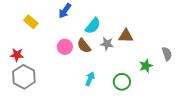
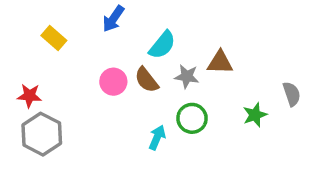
green circle: (122, 82) -> (192, 118), moved

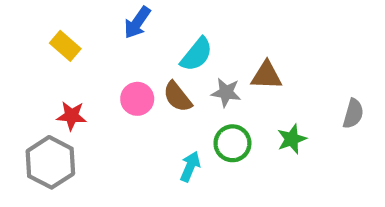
gray semicircle: (292, 94) -> (353, 114), turned 35
red star: (29, 96) -> (72, 116), moved
green star: (255, 115) -> (292, 139), moved

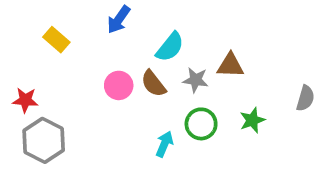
red star: (72, 116) -> (25, 100), moved

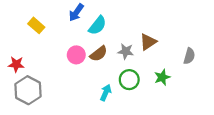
cyan semicircle: (170, 47) -> (97, 25), moved
brown triangle: (230, 65) -> (148, 42), turned -36
brown semicircle: (153, 84) -> (99, 54), turned -90
gray semicircle: (305, 98) -> (189, 56), moved

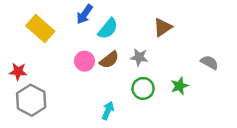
yellow rectangle: (36, 25) -> (40, 29), size x1.5
brown triangle: (148, 42) -> (163, 27), moved
gray semicircle: (189, 56) -> (209, 62), turned -77
cyan arrow: (106, 93) -> (108, 111), moved

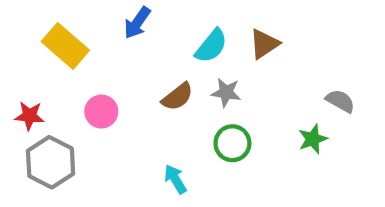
cyan semicircle: (108, 29) -> (211, 46), moved
pink circle: (85, 61) -> (101, 112), moved
green star: (180, 86) -> (313, 139), moved
cyan arrow: (108, 111) -> (175, 179), turned -54

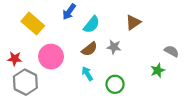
cyan semicircle: (211, 46) -> (92, 25), moved
pink circle: (101, 112) -> (51, 57), size x1.5
green circle: (232, 143) -> (115, 84), moved
cyan arrow: (175, 179) -> (87, 74), moved

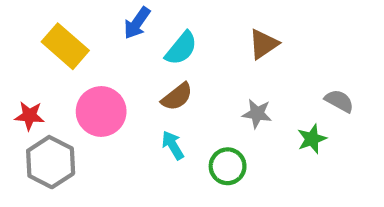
gray star: (114, 47) -> (257, 114), moved

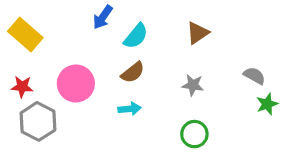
yellow rectangle: (65, 46) -> (25, 34), moved
green star: (312, 139) -> (267, 104), moved
cyan arrow: (173, 145) -> (130, 109), turned 115
green circle: (228, 166) -> (194, 134), moved

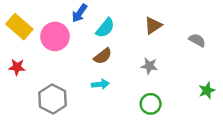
gray semicircle: (254, 76) -> (197, 40), moved
pink circle: (76, 83) -> (55, 36), moved
green star: (267, 104) -> (207, 90), moved
gray hexagon: (38, 121) -> (53, 99), moved

